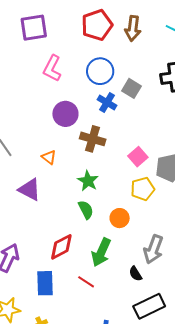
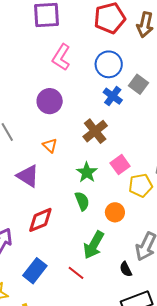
purple circle: (65, 114) -> (50, 101), moved
brown cross: (93, 139) -> (95, 131), turned 30
pink square: (138, 157) -> (120, 165), moved
red diamond: (61, 247) -> (40, 220), moved
blue rectangle: (45, 283) -> (35, 271), turned 35

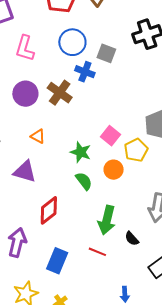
brown cross: (95, 131) -> (60, 93), moved
orange circle: (115, 212) -> (114, 170), moved
black semicircle: (126, 269) -> (132, 239), moved

